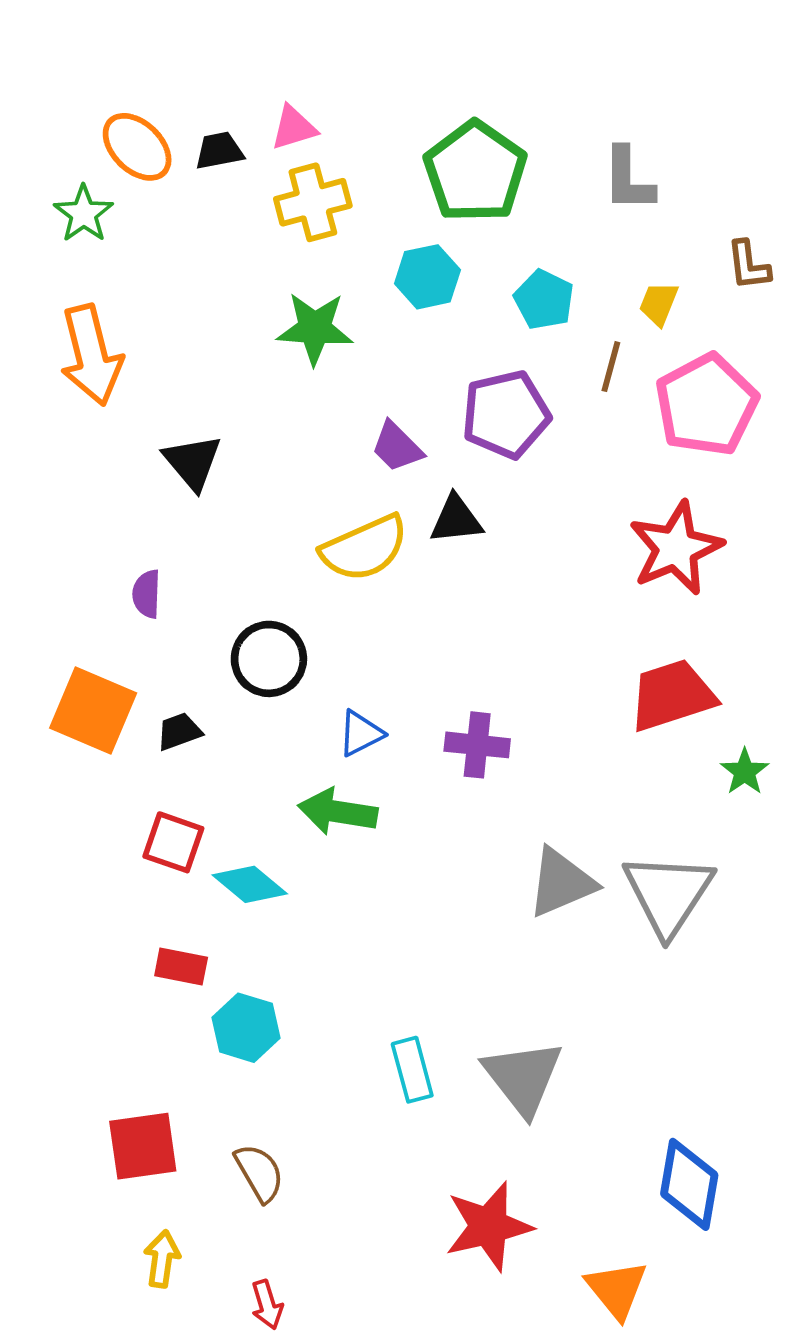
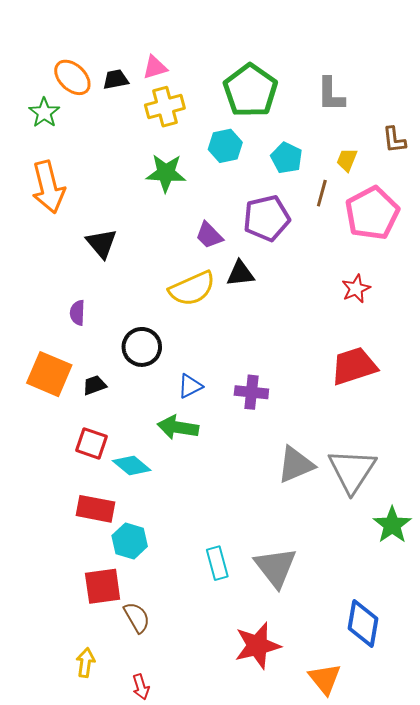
red star: (676, 548) -> (356, 289), size x0.6
green star: (745, 772) -> (392, 525), moved, size x1.5
red rectangle: (181, 967) -> (96, 509), size x1.4
red square: (143, 1146) -> (103, 586), moved

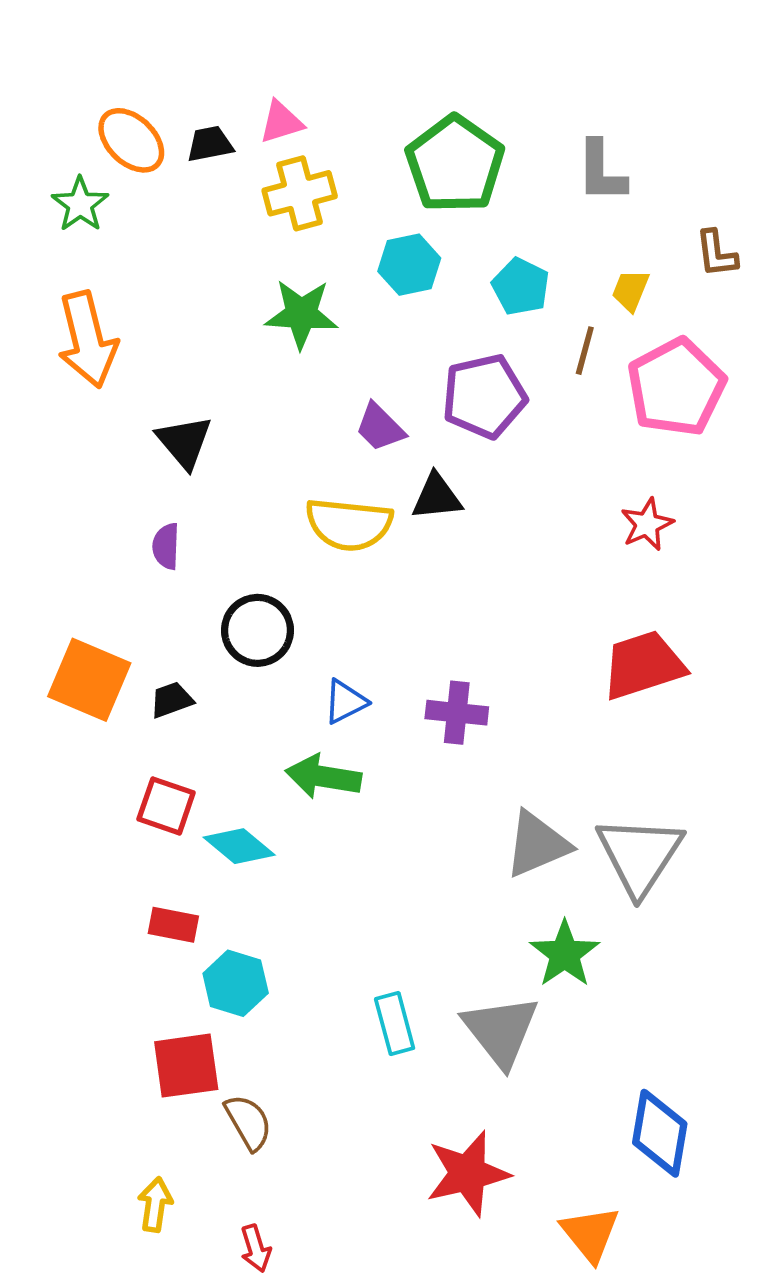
yellow semicircle: (192, 289) -> (349, 524), turned 30
purple semicircle: (77, 313) -> (166, 546), moved
red rectangle: (96, 509) -> (173, 925), size x0.7
green star: (392, 525) -> (565, 954), moved

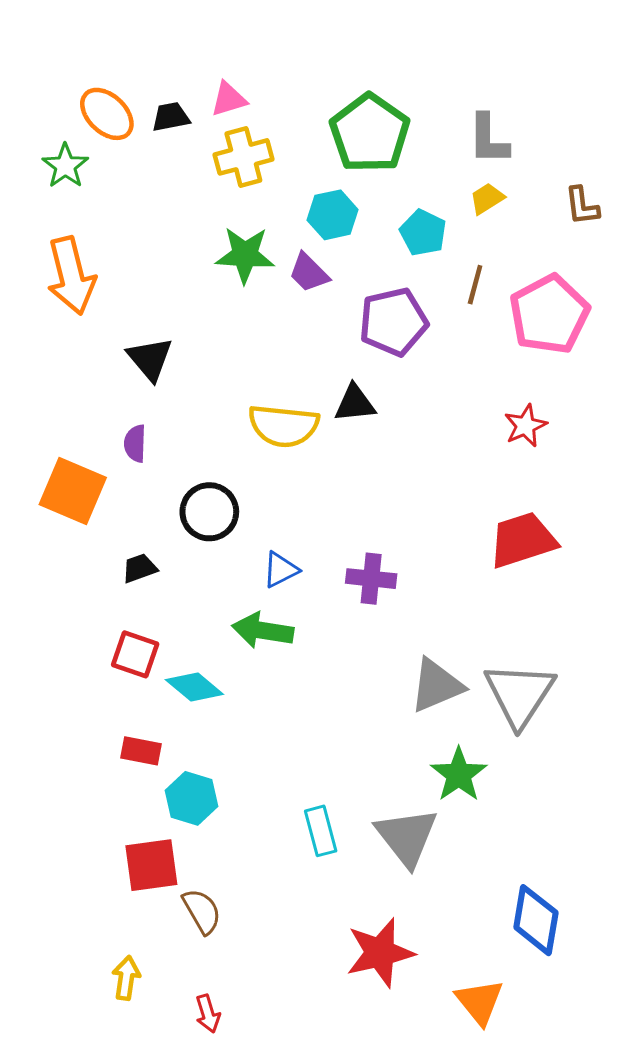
yellow trapezoid: (630, 290) -> (487, 199), moved, turned 36
purple trapezoid: (380, 427) -> (309, 273), moved
orange square: (89, 680) -> (73, 491), moved

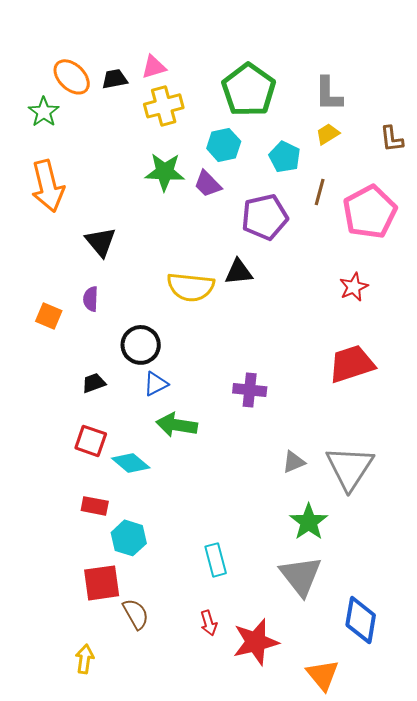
orange square: (73, 491) -> (49, 316), moved, size x0.6
blue triangle: (281, 570) -> (156, 384), moved
gray triangle: (436, 685) -> (294, 462), size x0.6
gray triangle: (407, 837) -> (301, 576), moved
red arrow: (208, 1014) -> (209, 623), moved

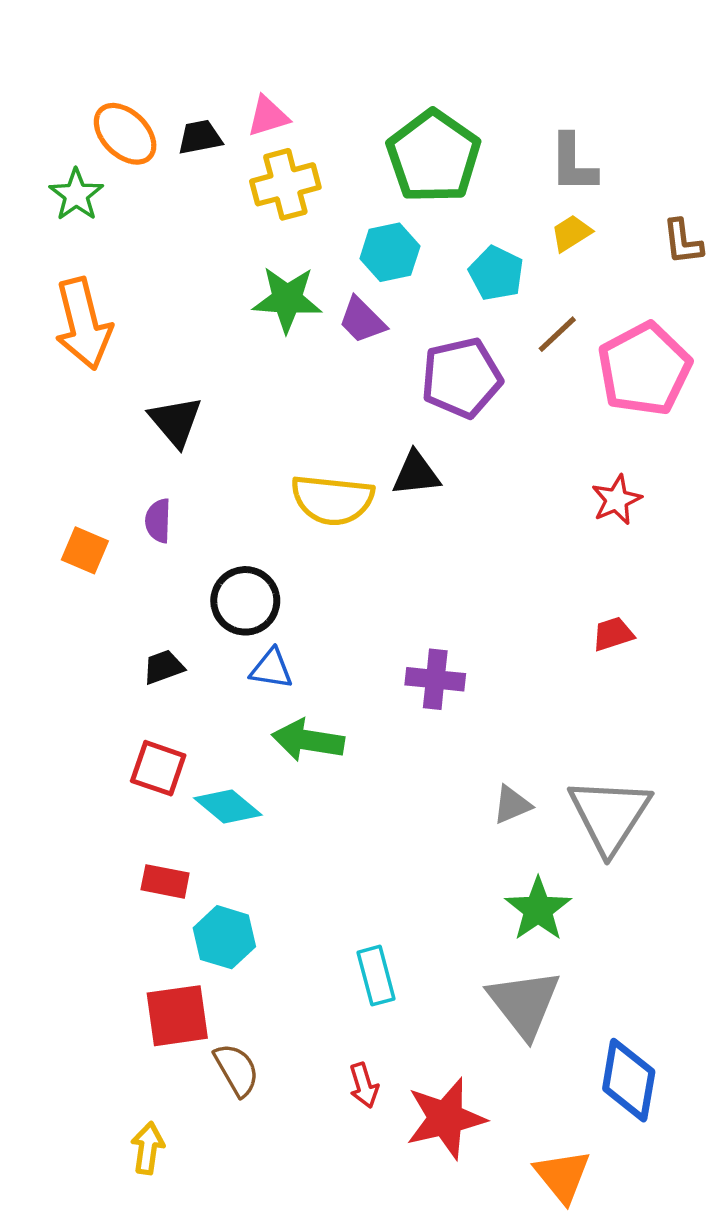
brown line: (320, 192) -> (557, 334), turned 32
red trapezoid: (352, 364) -> (613, 634), size x0.5
blue triangle: (156, 384) -> (271, 669), turned 36

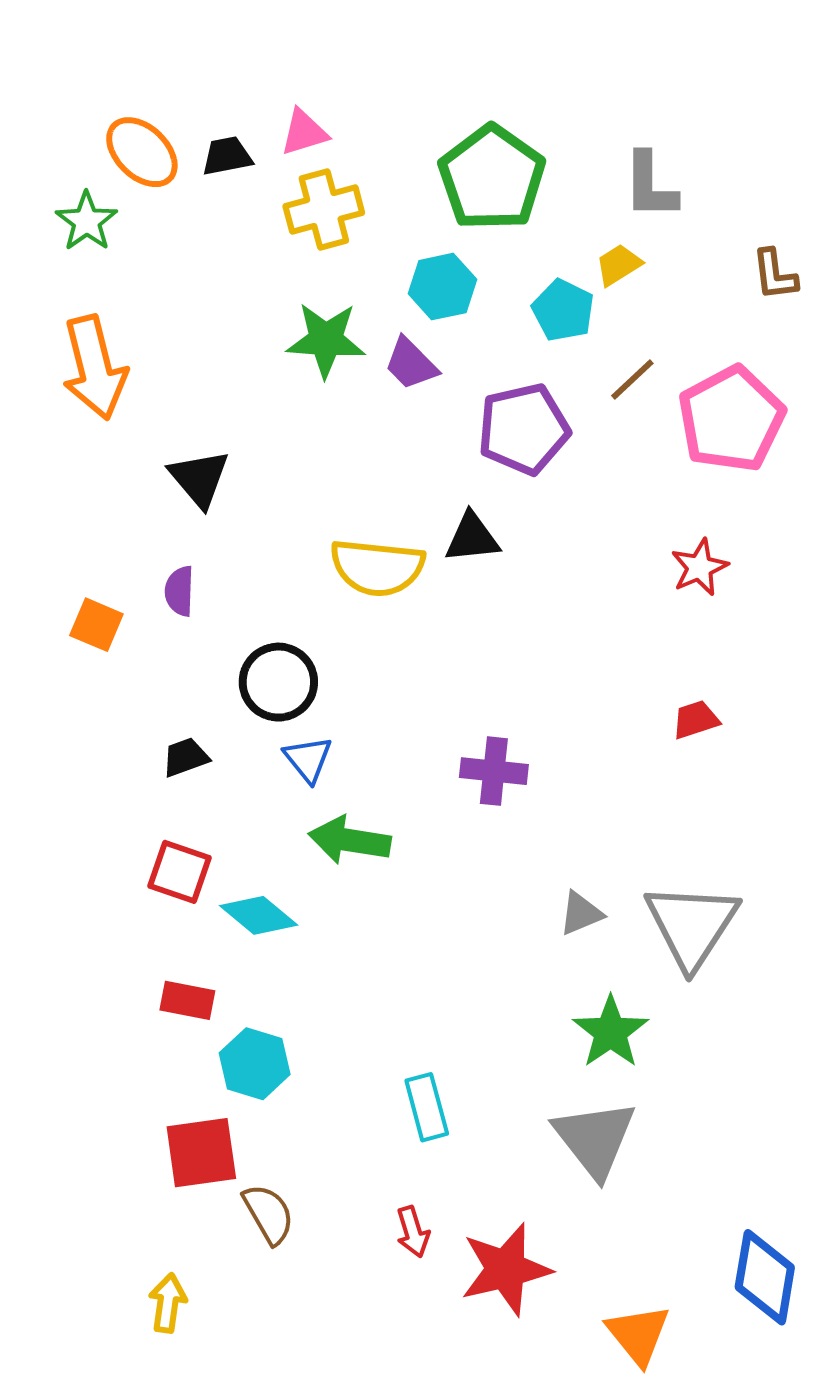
yellow trapezoid: (571, 233) -> (618, 265), moved
blue triangle: (271, 669) -> (308, 759), turned 42
blue diamond: (629, 1080) -> (765, 1277), moved

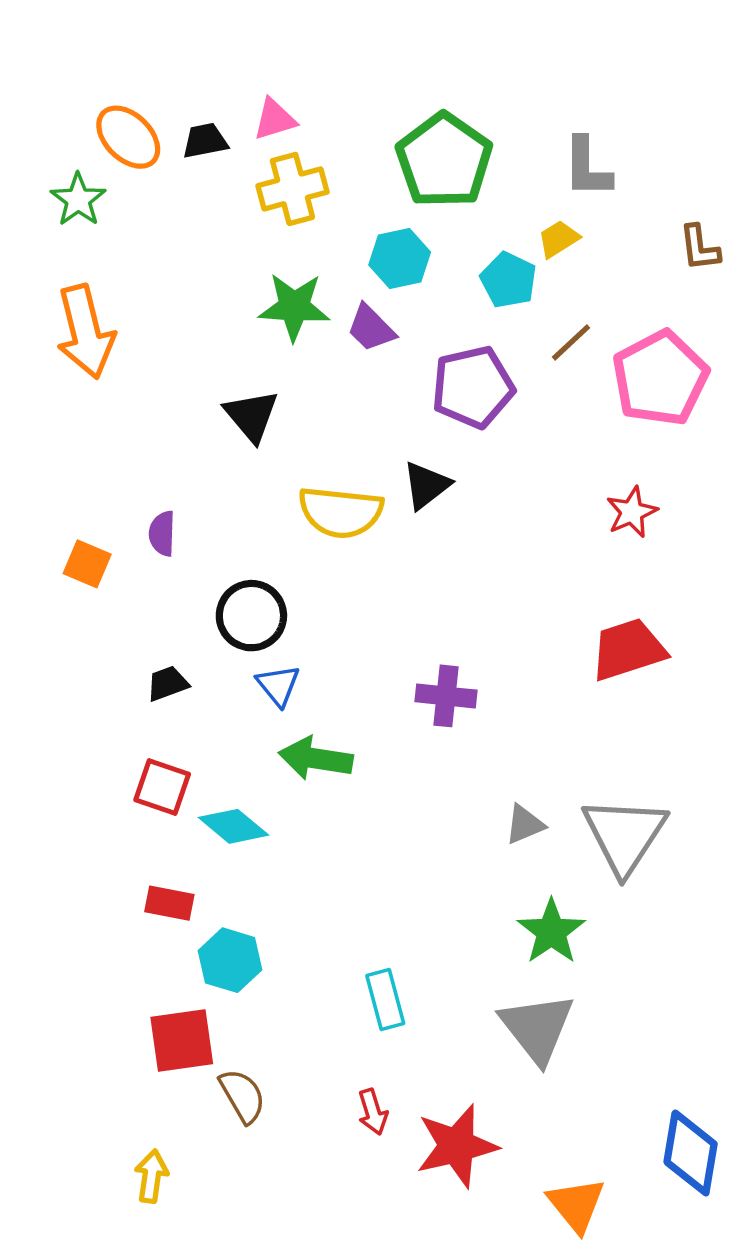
black triangle: (199, 478) -> (251, 416), moved
black triangle: (472, 538) -> (426, 485), turned -32
red trapezoid: (696, 720) -> (628, 650), size x1.8

